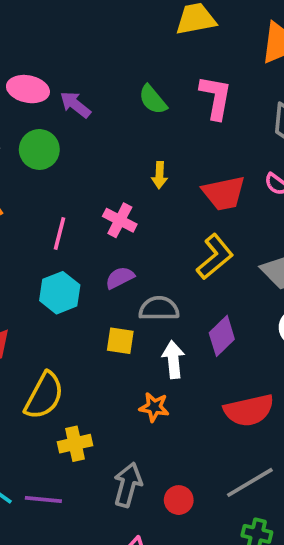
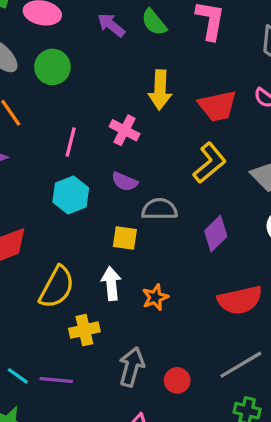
purple arrow: (75, 105) -> (111, 25), moved
yellow arrow: (160, 175) -> (160, 90), size x1.6
purple semicircle: (120, 278) -> (125, 182), turned -130
white arrow: (173, 360) -> (111, 284), moved
orange star: (154, 407) -> (155, 297), turned -30

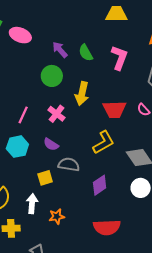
green circle: (52, 67) -> (52, 76), moved
yellow square: (125, 238) -> (45, 178), turned -35

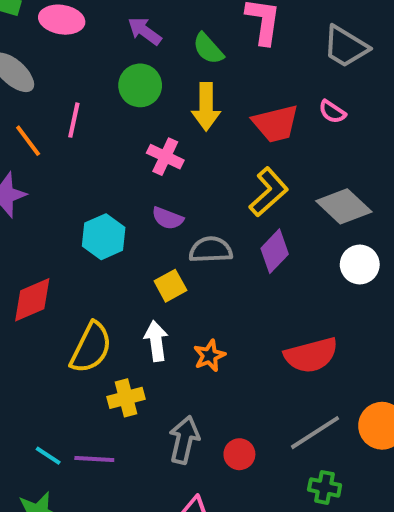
green semicircle: (86, 53) -> (208, 49), moved
pink line: (23, 115) -> (74, 120), moved
purple diamond: (100, 185) -> (275, 251), moved

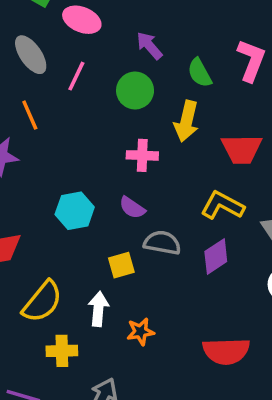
pink line: (74, 120) -> (76, 76), moved
pink cross: (165, 157) -> (142, 155), turned -36
yellow L-shape: (269, 192) -> (222, 205), turned -123

